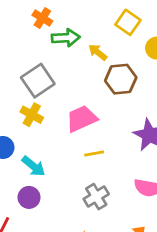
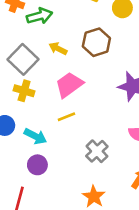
yellow arrow: (98, 52) -> (58, 48), moved
yellow line: (94, 154) -> (66, 117), moved

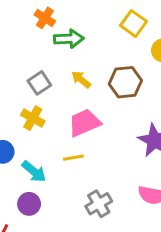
gray square: (23, 59) -> (39, 83), size x0.7

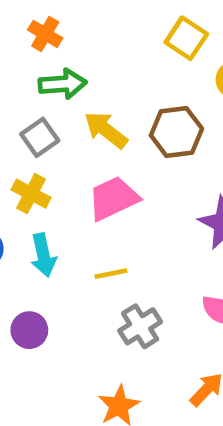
green arrow: (69, 39) -> (63, 84), moved
yellow arrow: (81, 80) -> (106, 130), size x1.4
yellow line: (73, 158) -> (111, 274), moved
cyan arrow: (34, 172) -> (43, 255), moved, turned 40

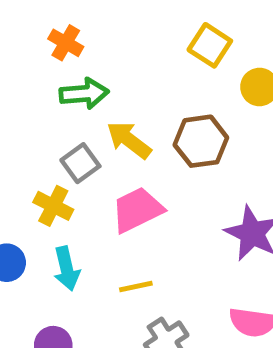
gray square: (40, 137) -> (80, 163), moved

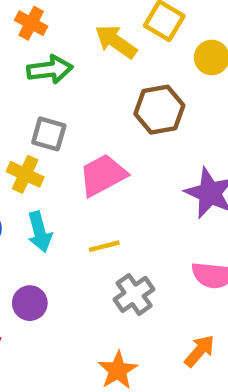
yellow arrow: (129, 140) -> (116, 42), moved
gray square: (80, 163) -> (49, 134), turned -36

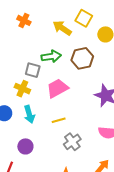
green arrow: (50, 70) -> (51, 56), moved

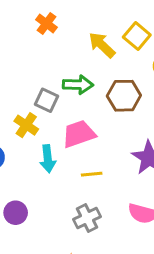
cyan arrow: (29, 114) -> (48, 159), moved
yellow line: (59, 120) -> (92, 174), moved

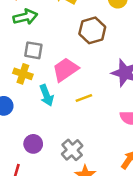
green arrow: (78, 85) -> (25, 17), moved
gray cross: (87, 218) -> (72, 150), moved

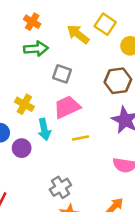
brown hexagon: (92, 30) -> (118, 81), moved
gray square: (33, 50) -> (62, 74), moved
purple circle: (33, 144) -> (22, 148), moved

